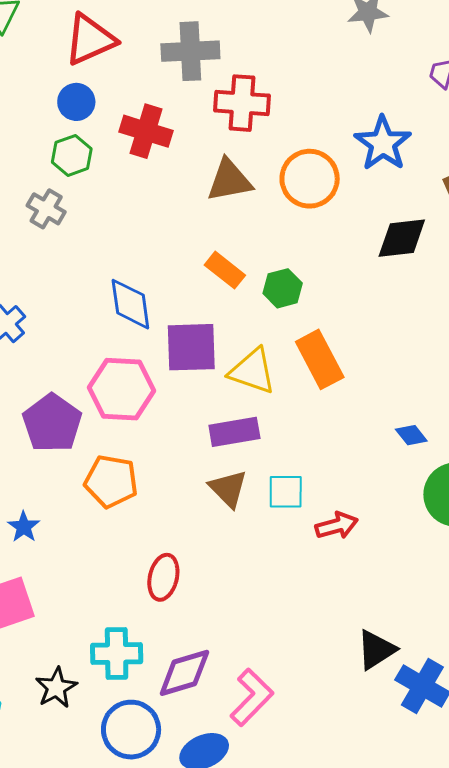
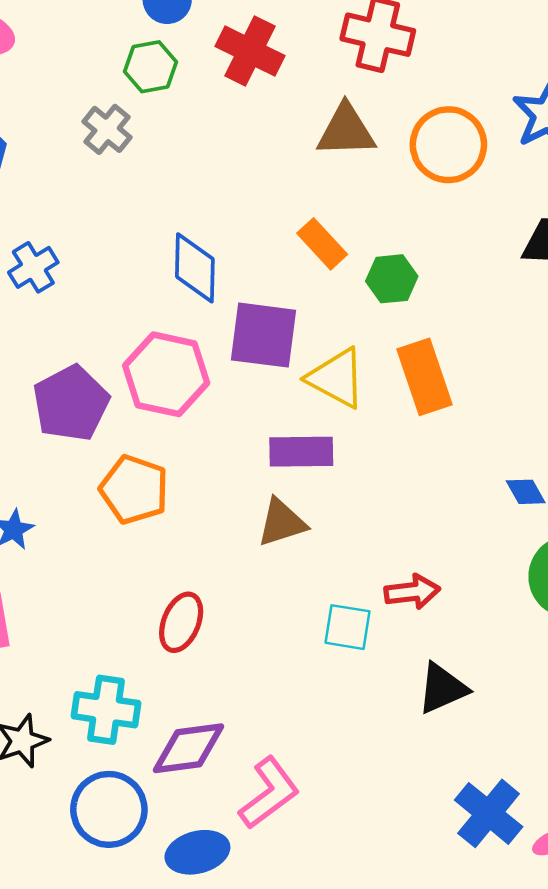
brown triangle: (228, 489) -> (282, 523), turned 48
cyan square: (286, 492) -> (348, 627), moved
black triangle: (376, 650) -> (442, 688), moved

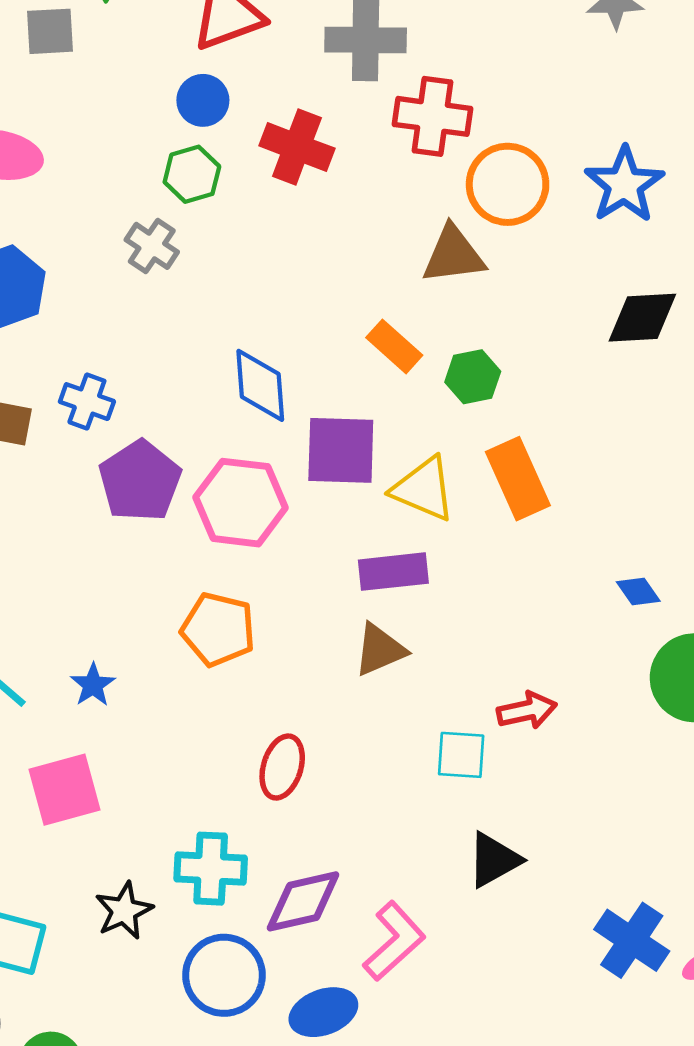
brown triangle: (346, 131) -> (453, 255), moved
orange circle: (448, 145) -> (508, 184), moved
blue cross: (33, 267) -> (87, 402), turned -33
purple pentagon: (71, 403) -> (140, 481), moved
black triangle: (442, 688) -> (494, 860), moved

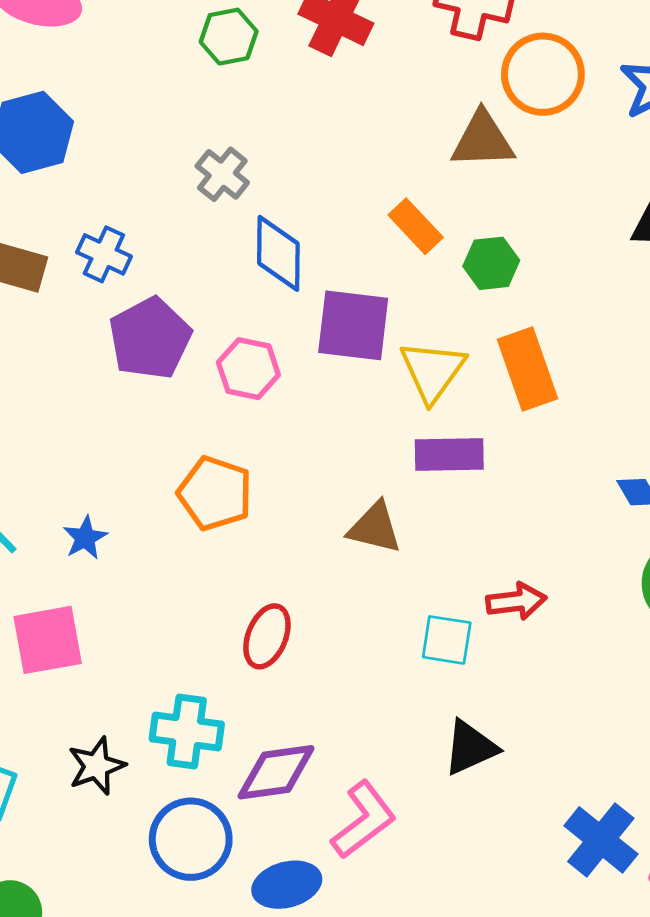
gray cross: (152, 246) -> (222, 174), moved
yellow triangle: (424, 489) -> (432, 371), turned 38
pink hexagon: (240, 503) -> (248, 369), size x0.7
purple rectangle: (393, 572) -> (449, 455), moved
brown triangle: (380, 650) -> (375, 528), turned 32

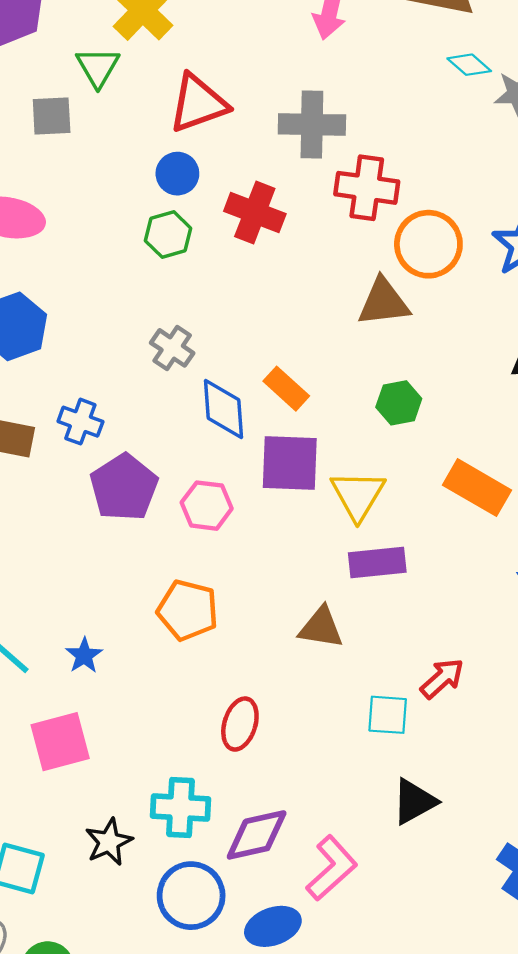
orange rectangle: (416, 226) -> (286, 389), moved
orange rectangle: (528, 369) -> (477, 488), moved, turned -36
red arrow: (516, 601) -> (442, 678), turned -30

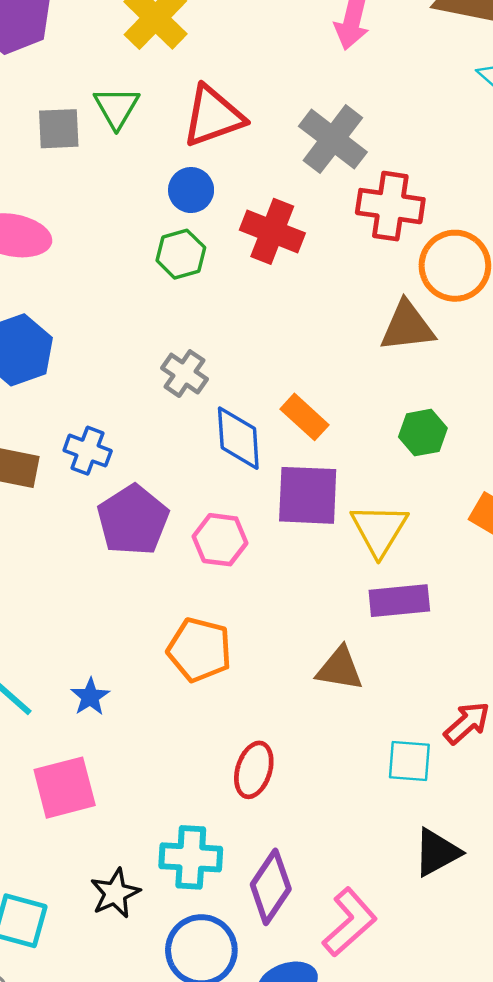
green triangle: (98, 67) -> (117, 108), moved
gray cross: (312, 124) -> (333, 139), turned 36
purple diamond: (257, 835) -> (271, 887), turned -44

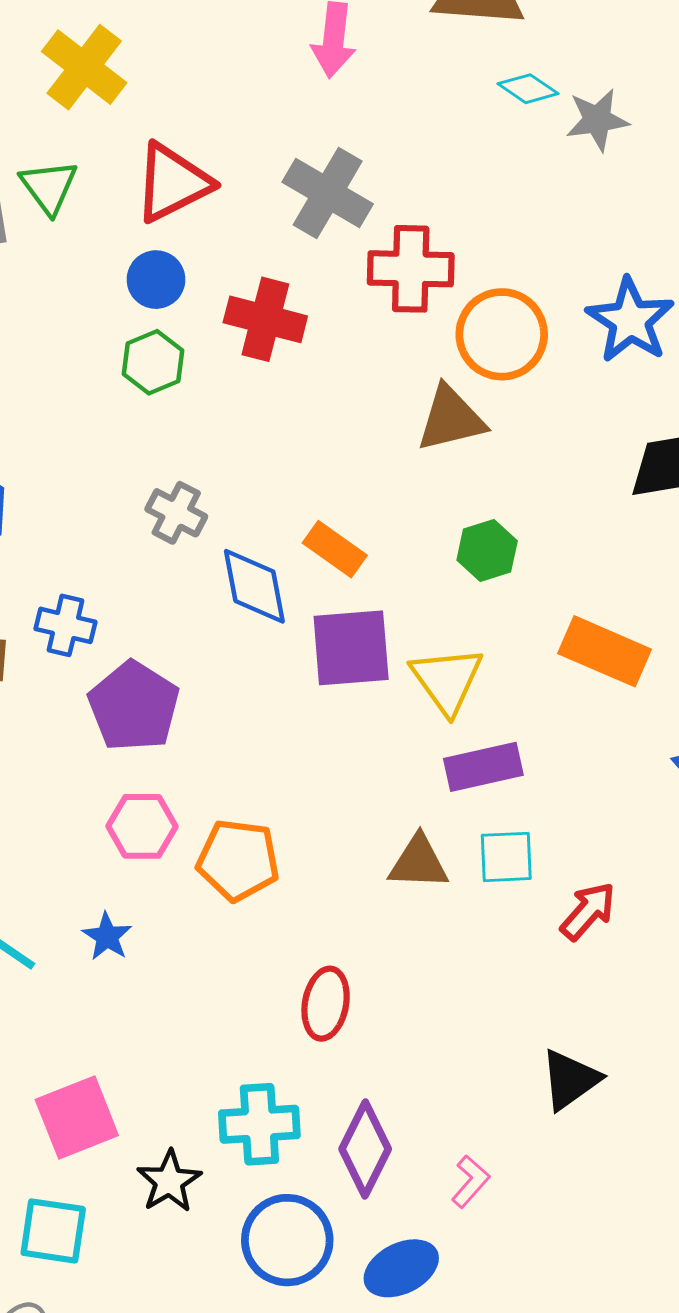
pink hexagon: (220, 540) -> (142, 826), moved
cyan square: (409, 761) -> (506, 857), moved
pink square: (65, 788) -> (77, 1118), moved
pink L-shape: (350, 922) -> (470, 1181), size x0.6

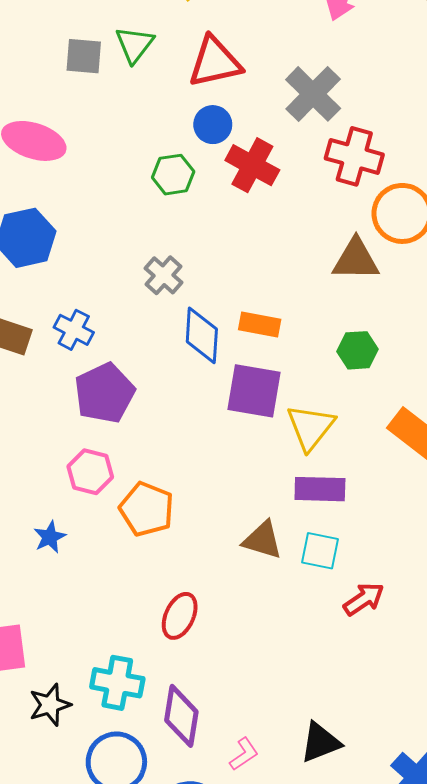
blue circle: (156, 280) -> (213, 125), moved
orange rectangle: (335, 549) -> (260, 325), turned -39
black triangle: (570, 1080) -> (320, 742), moved
purple diamond: (365, 1149) -> (181, 716), turned -32

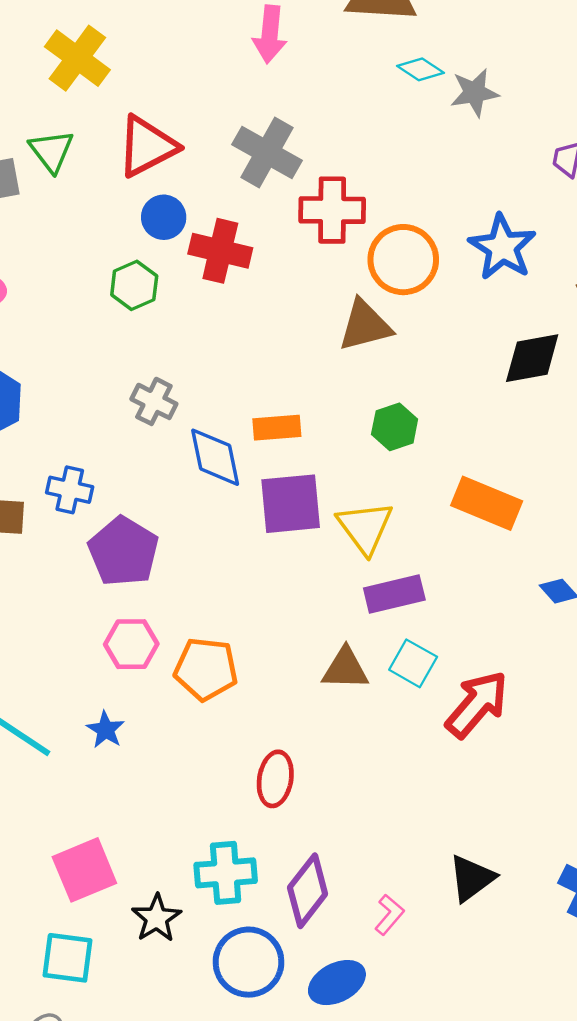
cyan square: (320, 551) -> (413, 663), turned 33
red arrow: (364, 599) -> (477, 704), size x1.5
purple diamond: (181, 716) -> (308, 891), turned 44

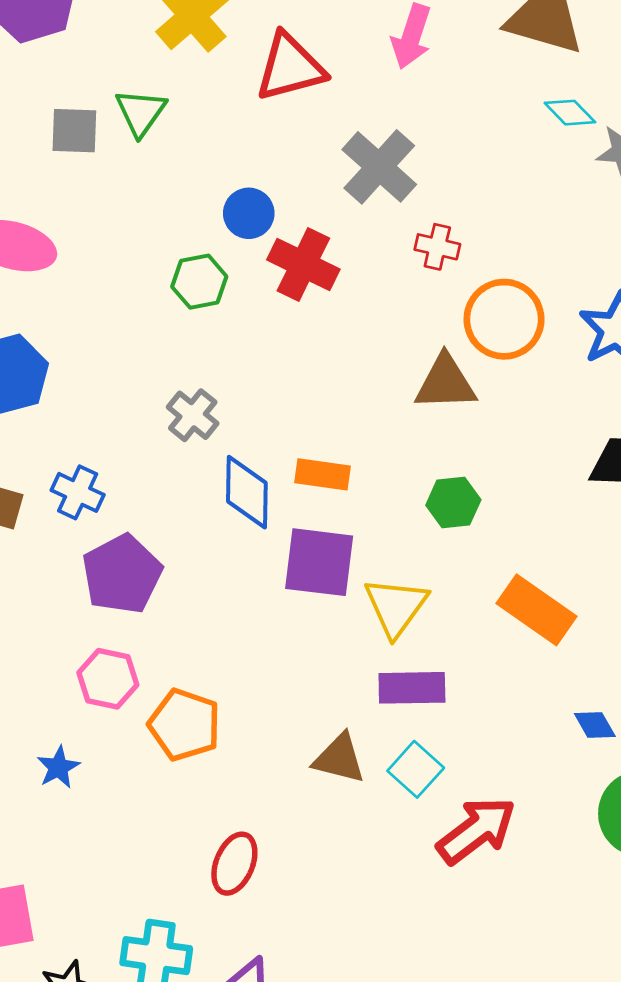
red triangle: (147, 146) -> (290, 67), moved
red cross: (332, 210) -> (437, 247), size x0.6

